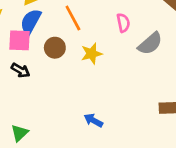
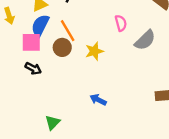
orange line: (73, 18) -> (68, 31), moved
blue arrow: (93, 120) -> (98, 100), moved
green triangle: (20, 133) -> (53, 122), moved

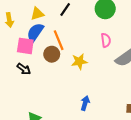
blue arrow: (98, 100) -> (85, 103), moved, turned 72

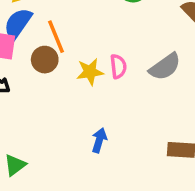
pink semicircle: (106, 40) -> (118, 66), moved

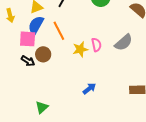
brown circle: (45, 60) -> (43, 54), moved
blue arrow: (99, 140) -> (89, 89), turned 40

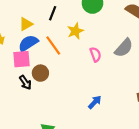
blue semicircle: (36, 25) -> (28, 43), turned 36
yellow star: (80, 49) -> (75, 31), moved
black arrow: (28, 61) -> (25, 82), turned 32

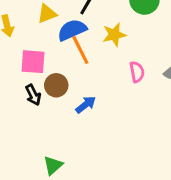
blue semicircle: (28, 43) -> (72, 30), moved
blue arrow: (95, 102) -> (86, 105), moved

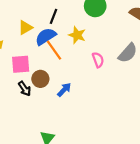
yellow star: (114, 35) -> (77, 35), turned -30

